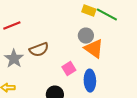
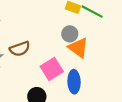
pink square: (69, 69) -> (52, 69), size x1.5

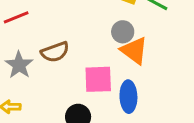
pink square: (52, 69) -> (98, 79), turned 30

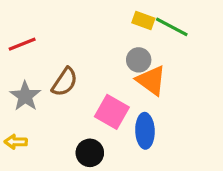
brown semicircle: (55, 52) -> (65, 82), turned -36
pink square: (98, 79) -> (112, 112), turned 32

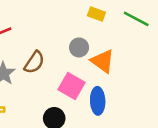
green line: (172, 27) -> (136, 19), moved
gray circle: (139, 60) -> (79, 47), moved

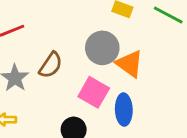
gray circle: (79, 47) -> (102, 48), size x1.5

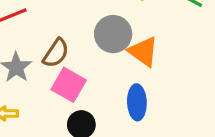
pink square: (94, 92) -> (69, 85), moved

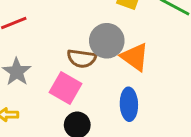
brown semicircle: (56, 53) -> (82, 58), moved, turned 64

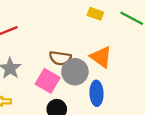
gray circle: (107, 41) -> (75, 72), moved

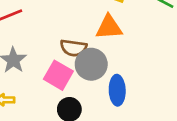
orange triangle: (101, 57) -> (109, 27), moved, turned -40

